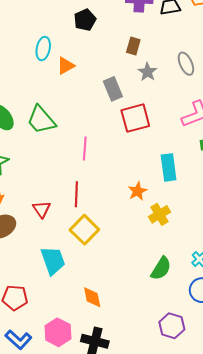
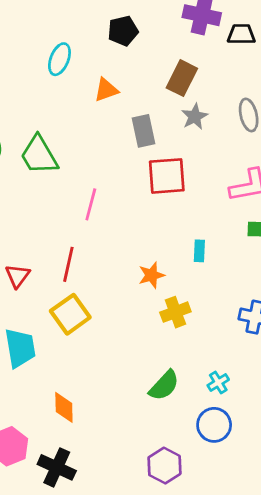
brown rectangle: (133, 46) -> (182, 78), size x1.4
orange triangle: (66, 66) -> (106, 90), moved
cyan rectangle: (169, 167) -> (199, 251), size x0.6

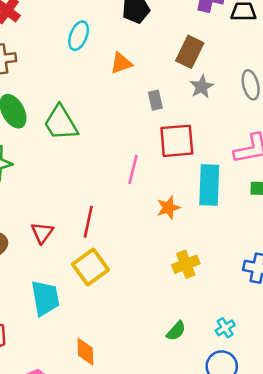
gray rectangle: (144, 131) -> (155, 100), size x0.7
pink line: (91, 204) -> (133, 169), moved
cyan rectangle: (199, 251) -> (209, 185), moved, size x2.0
orange star: (151, 275) -> (168, 208), moved
green semicircle: (164, 385) -> (176, 331), size x0.7

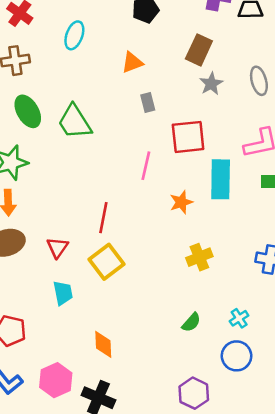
cyan ellipse: (79, 36) -> (74, 35), moved
gray rectangle: (155, 100) -> (148, 102), moved
red triangle: (42, 233) -> (57, 247), moved
cyan trapezoid: (45, 298) -> (63, 293), size x0.7

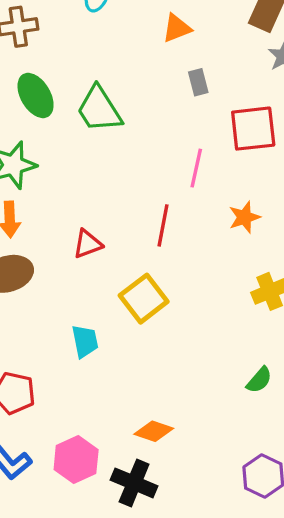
red line: (103, 218) -> (163, 225), moved
red triangle: (57, 247) -> (88, 244), moved, turned 35
orange diamond: (103, 344) -> (154, 431), moved, turned -68

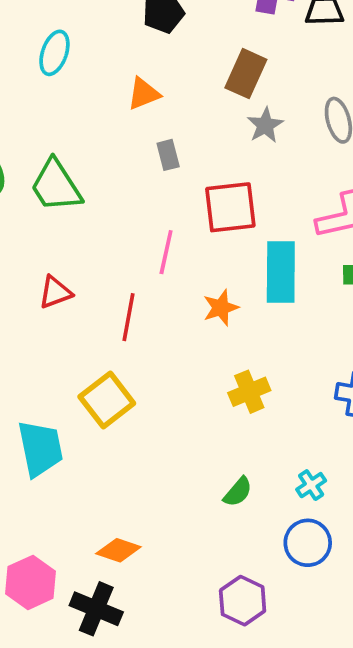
red triangle: (88, 244) -> (55, 292), moved
cyan trapezoid: (85, 341) -> (40, 448), size x1.5

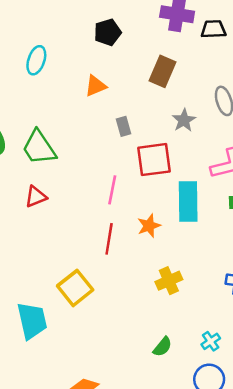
gray star: (265, 125) -> (184, 120), moved
gray rectangle: (168, 155) -> (123, 126), moved
red triangle: (55, 292) -> (36, 197), moved
red line: (129, 317) -> (109, 239), moved

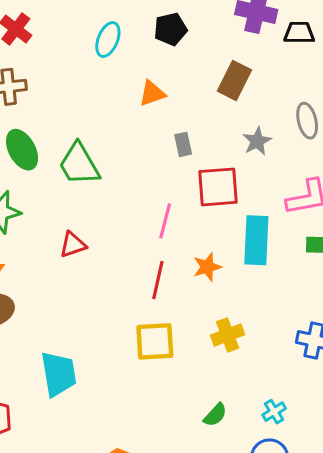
cyan ellipse: (36, 60) -> (108, 40), moved
red triangle: (36, 197) -> (73, 245), moved
yellow square: (75, 288) -> (155, 341), moved, turned 32

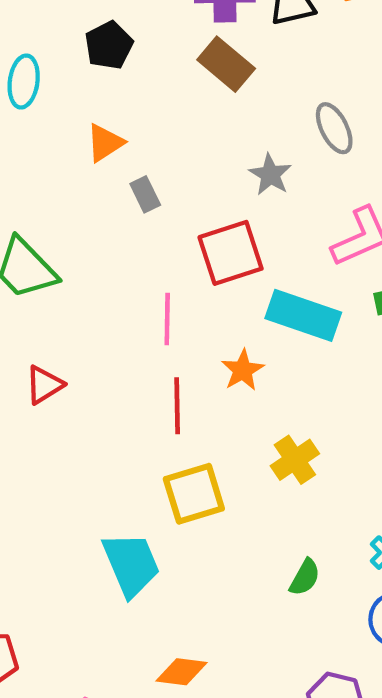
brown rectangle: (234, 80) -> (226, 64), moved, turned -63
gray rectangle: (183, 144) -> (145, 194), moved
cyan rectangle: (256, 240) -> (303, 315), turned -60
cyan trapezoid: (59, 374) -> (131, 564), moved

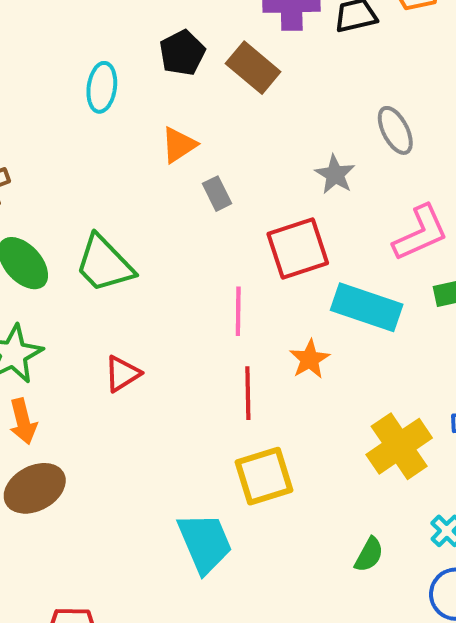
brown rectangle: (226, 64) -> (253, 68), moved
yellow cross: (295, 460) -> (399, 446), moved, size x1.4

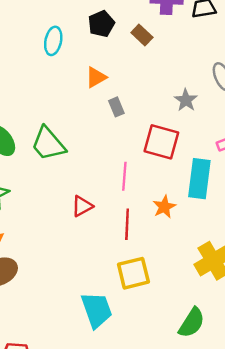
brown rectangle: (253, 68) -> (142, 35), size x0.7
red square: (298, 249) -> (161, 142), turned 30
cyan rectangle: (367, 307) -> (199, 179), turned 75
red triangle: (122, 374) -> (82, 206), moved
green semicircle: (369, 555) -> (192, 323), size x1.5

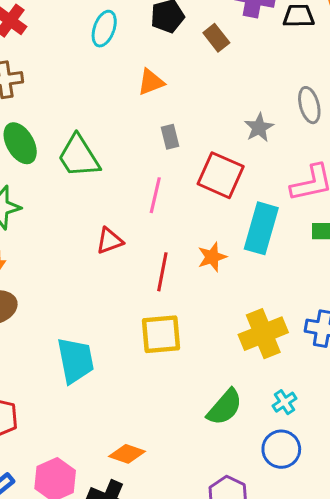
gray rectangle: (116, 107) -> (170, 137), moved
pink line: (124, 176) -> (155, 195), moved
cyan trapezoid: (97, 310) -> (75, 360), moved

